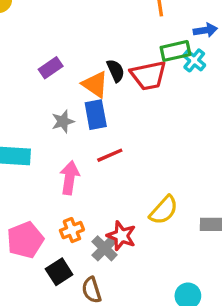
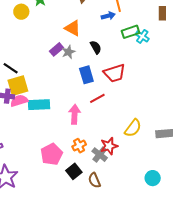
blue arrow: (205, 30) -> (108, 16), moved
red trapezoid: (148, 75) -> (115, 73), moved
orange triangle: (95, 84) -> (73, 28), moved
gray star: (63, 121) -> (68, 52), moved
red star: (121, 236) -> (109, 146), turned -30

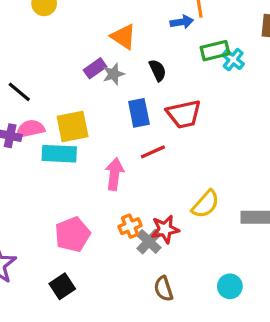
yellow square: (18, 86) -> (73, 126), moved
pink semicircle: (19, 101) -> (30, 129), moved
orange cross: (79, 146) -> (130, 226), moved
black square: (74, 171) -> (62, 286), moved
brown semicircle: (94, 180) -> (163, 289), moved

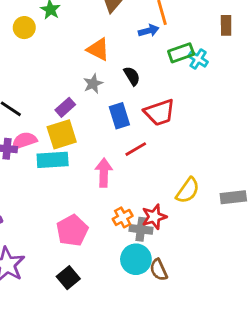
purple rectangle: (95, 68) -> (65, 107), moved
gray cross: (149, 242) -> (141, 229), turned -30
cyan circle: (230, 286) -> (136, 259), moved, size x1.4

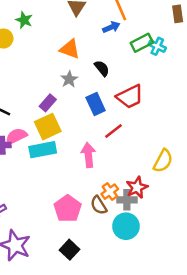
brown semicircle: (159, 270) -> (99, 205), moved

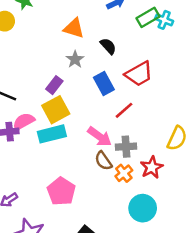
pink arrow: (88, 155) -> (99, 137), turned 135
gray cross: (127, 200) -> (126, 147), moved
brown semicircle: (99, 205) -> (103, 161), moved
pink pentagon: (68, 208) -> (61, 191), moved

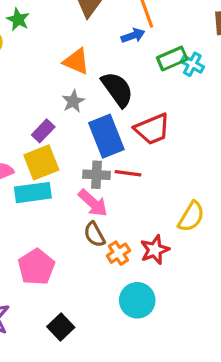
black semicircle: (108, 46) -> (117, 89), size x1.6
blue rectangle: (104, 83) -> (106, 136), size x1.4
red line: (124, 110) -> (128, 173), turned 42
gray cross: (126, 147) -> (97, 175), moved

